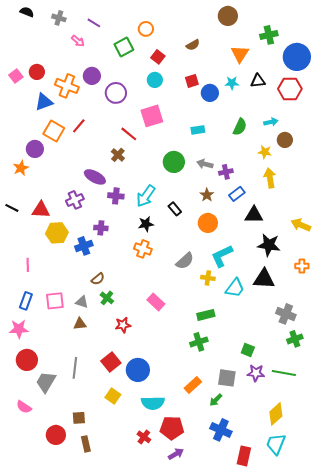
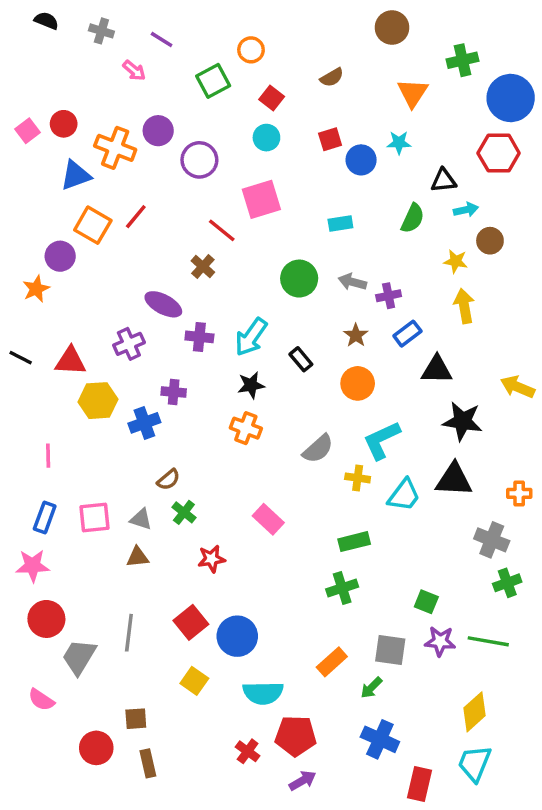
black triangle: (258, 81) -> (444, 181), moved
orange cross: (302, 266) -> (519, 493), moved

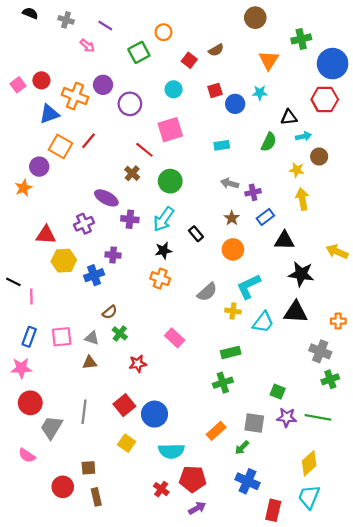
red square: (272, 98) -> (189, 60), moved
green circle: (299, 279) -> (170, 181), moved
black line: (21, 358) -> (13, 282), moved

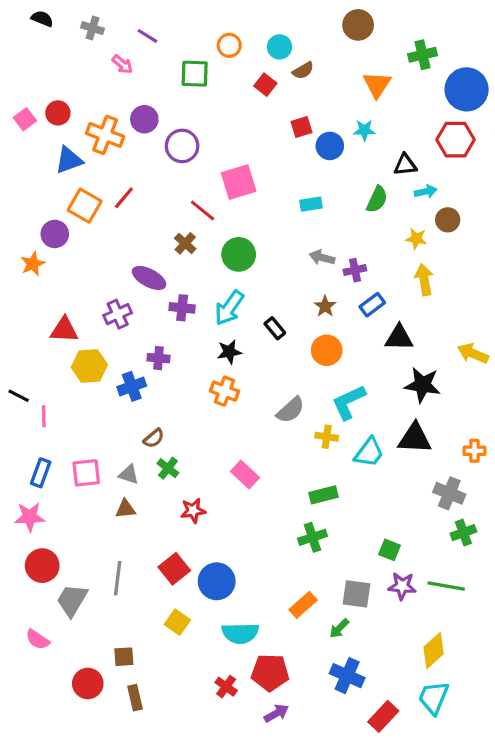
green square: (139, 52) -> (195, 74), turned 30
cyan circle: (174, 89) -> (280, 47), moved
red rectangle: (273, 510) -> (383, 716), turned 30

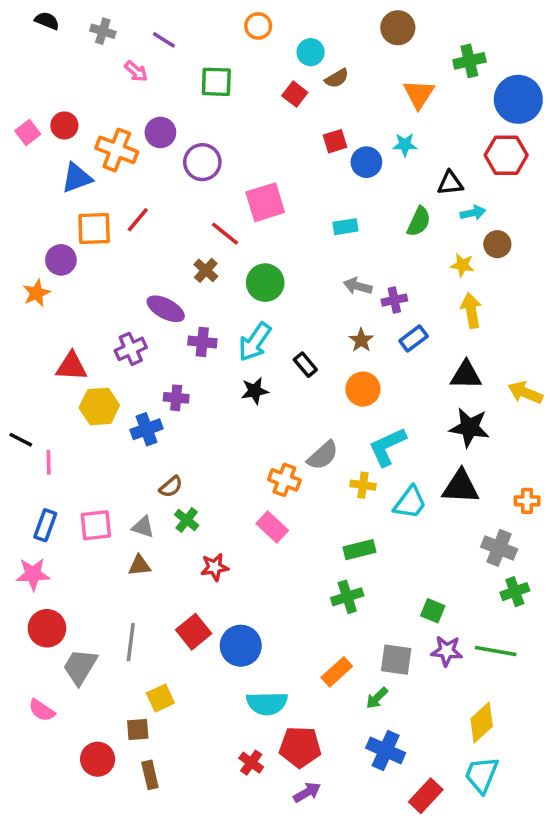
orange circle: (229, 45) -> (258, 26), moved
orange square: (85, 206) -> (94, 228), turned -32
black triangle: (399, 338) -> (466, 375), moved
orange cross: (225, 391) -> (284, 480), moved
yellow square: (177, 622) -> (160, 698), moved, turned 30

